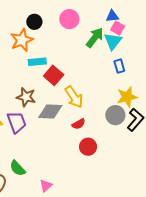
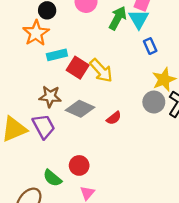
yellow arrow: (74, 97) -> (101, 71), moved
gray diamond: (50, 111) -> (80, 109), turned 30
red circle: (88, 147) -> (79, 165), moved

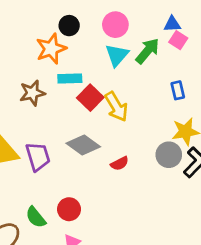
cyan triangle: (139, 19) -> (117, 55), moved
brown star: (50, 96) -> (32, 93), moved, turned -30

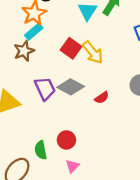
cyan rectangle: (70, 78) -> (34, 32), moved, turned -30
purple trapezoid: (38, 157) -> (45, 88), moved
green semicircle: (36, 217) -> (41, 150), turned 36

